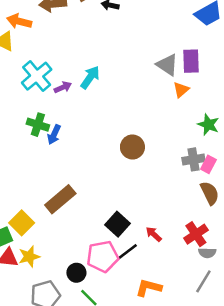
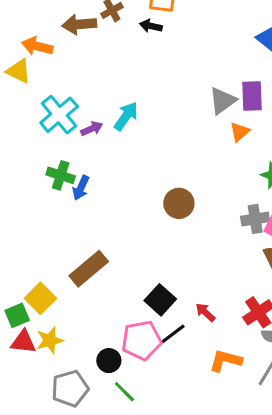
gray triangle: (167, 65) -> (222, 101), turned 50
orange L-shape: (149, 288) -> (226, 361), moved

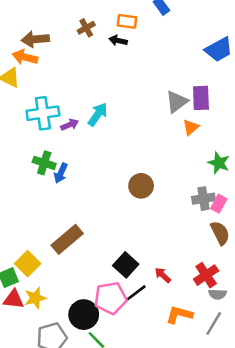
brown arrow: (79, 24) -> (35, 39), moved
cyan cross: (59, 115) -> (43, 113), turned 32
black circle: (109, 361) -> (84, 315), size x1.5

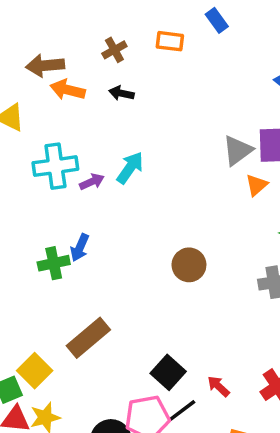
black arrow: (118, 41) -> (121, 93), moved
orange arrow: (25, 57) -> (68, 90), moved
green cross: (44, 163) -> (54, 263), moved, turned -30

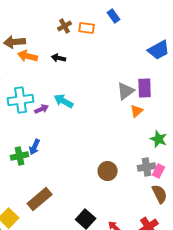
brown cross: (114, 50) -> (65, 26), moved
cyan arrow: (130, 168) -> (64, 101), turned -96
brown circle: (189, 265) -> (108, 171), moved

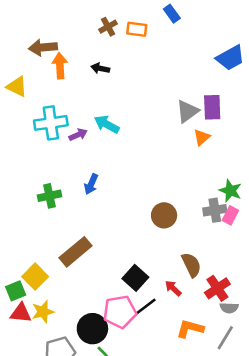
orange arrow: (28, 56) -> (60, 66), turned 72
green star: (159, 139) -> (230, 191), moved
blue arrow: (35, 147) -> (91, 184), moved
brown semicircle: (160, 194) -> (191, 265), moved

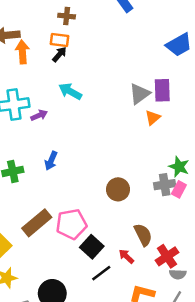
brown cross: (108, 27) -> (67, 16), turned 35
orange rectangle: (137, 29) -> (59, 40), moved
black arrow: (100, 68) -> (59, 54), turned 119
cyan arrow: (107, 124) -> (70, 91), moved
pink pentagon: (120, 312) -> (71, 224), moved

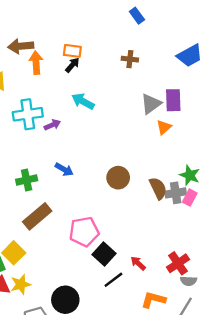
brown cross: (67, 16) -> (130, 59), moved
blue arrow: (51, 161) -> (64, 169), turned -84
brown circle: (118, 189) -> (118, 178), moved
brown rectangle: (37, 223) -> (37, 216), moved
brown semicircle: (143, 235) -> (158, 188), moved

